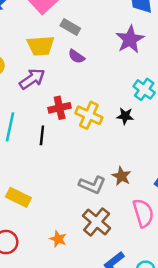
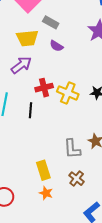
gray L-shape: (92, 185) -> (72, 149), turned 65
yellow rectangle: (18, 197) -> (43, 170), moved, turned 48
brown cross: (97, 222) -> (77, 179), size x0.7

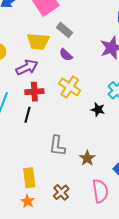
red cross: (44, 88) -> (34, 92), moved
yellow cross: (68, 93) -> (70, 87), moved
gray L-shape: (72, 149) -> (57, 146), moved

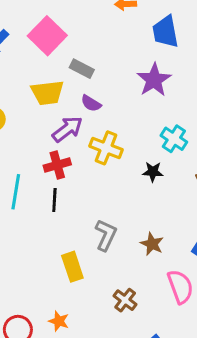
purple arrow: (27, 67) -> (67, 129), moved
gray L-shape: (57, 146) -> (106, 235), turned -150
yellow rectangle: (29, 178) -> (72, 267), moved
orange star: (28, 201) -> (59, 321), moved

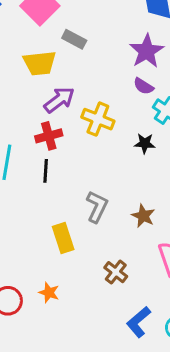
purple semicircle: (91, 103) -> (143, 86), moved

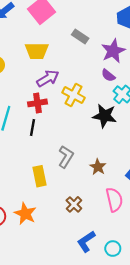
gray rectangle: (74, 39) -> (80, 36), moved
black star: (145, 143) -> (105, 116), size x1.6
orange star: (49, 293) -> (25, 214), size x1.5

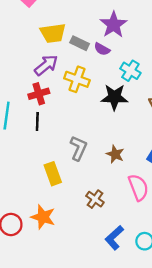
gray rectangle: (80, 36) -> (80, 43), moved
yellow trapezoid: (37, 51) -> (53, 33), moved
purple semicircle: (108, 75) -> (102, 49), moved

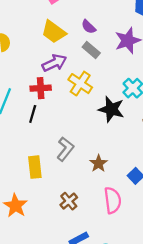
yellow trapezoid: (53, 33) -> (54, 32), moved, turned 30
purple semicircle: (102, 49) -> (89, 27), moved

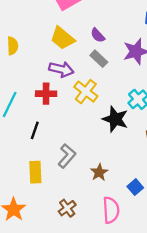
purple arrow: (54, 63) -> (61, 69), turned 35
black line: (33, 114) -> (35, 130), moved

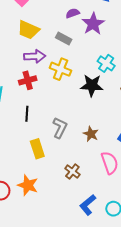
purple semicircle: (98, 35) -> (73, 13), moved, turned 128

